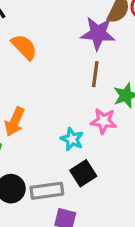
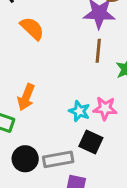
pink star: (103, 121) -> (105, 108), moved
black square: (83, 173) -> (91, 142), turned -30

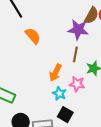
orange arrow: (26, 97) -> (55, 73), moved
pink star: (105, 108) -> (77, 84), moved

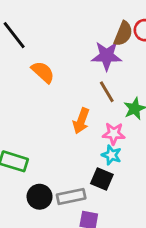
brown line: (75, 54) -> (107, 92), turned -35
cyan star: (59, 93) -> (111, 155), moved

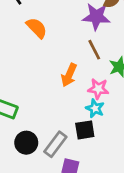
black square: (102, 179) -> (85, 130), turned -36
gray rectangle: (71, 196) -> (55, 144), turned -45

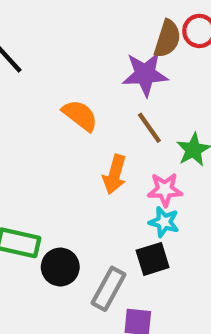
orange semicircle: (37, 28) -> (80, 115), moved
black circle: (26, 143) -> (60, 267), moved

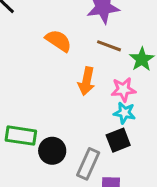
brown line: (149, 128) -> (109, 46), turned -30

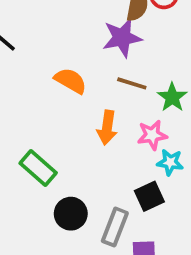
cyan star: (124, 113) -> (170, 162), moved
green rectangle: (21, 136) -> (38, 168), moved, turned 36

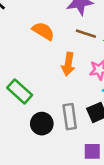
gray rectangle: (115, 227) -> (70, 117), moved, turned -30

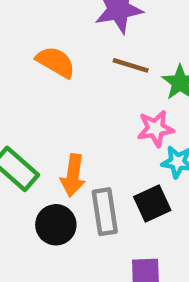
orange arrow: (68, 64) -> (73, 175), moved

